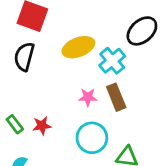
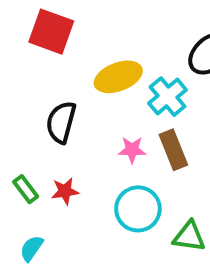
black semicircle: (24, 57) -> (61, 122), moved

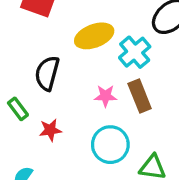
green rectangle: (26, 189) -> (18, 109), moved

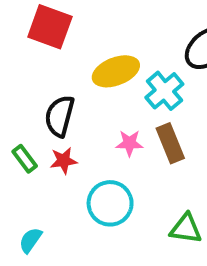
red star: (50, 130) -> (63, 161), moved
cyan circle: (110, 145) -> (110, 203), moved

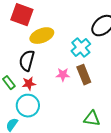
yellow ellipse: (116, 71) -> (42, 36), moved
cyan circle: (110, 203) -> (28, 106), moved

